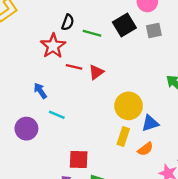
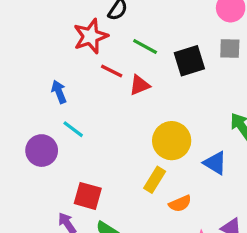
black square: (124, 25) -> (189, 61), moved
green line: (92, 33) -> (145, 47), moved
blue triangle: (150, 123) -> (215, 163), moved, turned 36
purple circle: (26, 129) -> (42, 151), moved

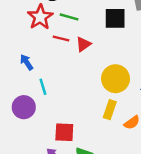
green line: (145, 47) -> (69, 17), moved
black square: (189, 61) -> (115, 18), turned 30
cyan line: (73, 129) -> (43, 87), turned 49

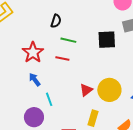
red star: (40, 17) -> (33, 52), moved
red triangle: (83, 44) -> (86, 90), moved
yellow rectangle: (110, 110) -> (93, 118), moved

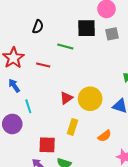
green line: (68, 40) -> (65, 47), moved
black square: (107, 40) -> (87, 28), moved

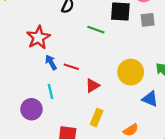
red line: (43, 65) -> (71, 67), moved
blue arrow: (14, 86) -> (51, 62), moved
yellow circle: (90, 99) -> (131, 72), moved

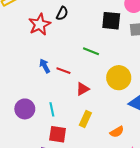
green line: (96, 30) -> (91, 51), moved
red star: (38, 37) -> (40, 24), moved
cyan line: (50, 91) -> (52, 109), moved

